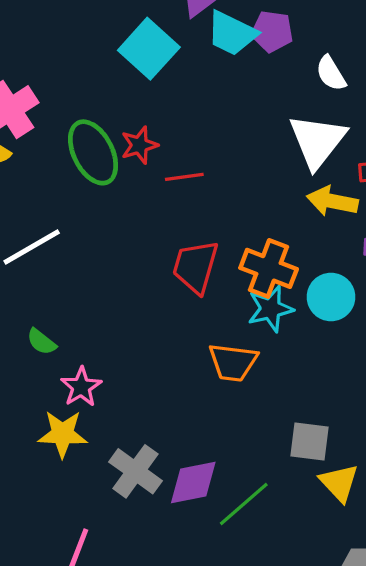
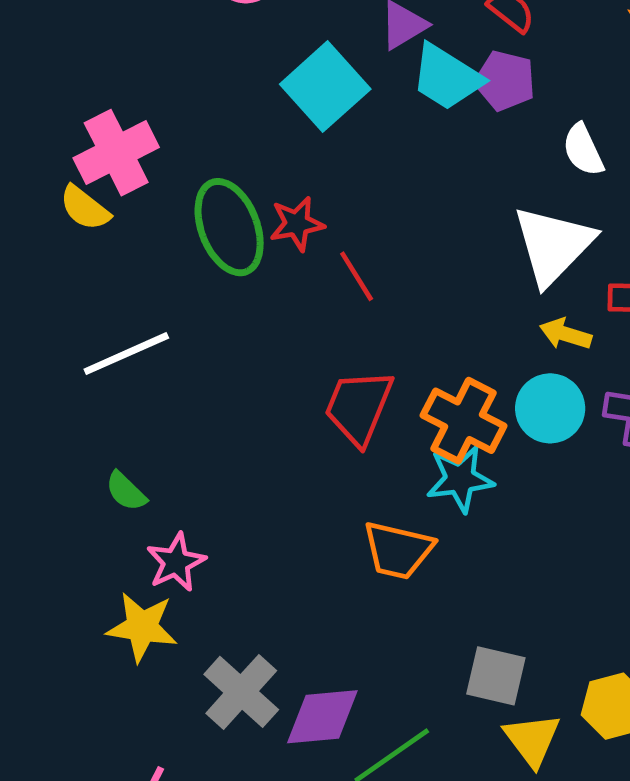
red line: (184, 177) -> (357, 276), turned 60
yellow arrow: (332, 201) -> (566, 334), size x0.7
cyan circle: (331, 297) -> (550, 408), moved

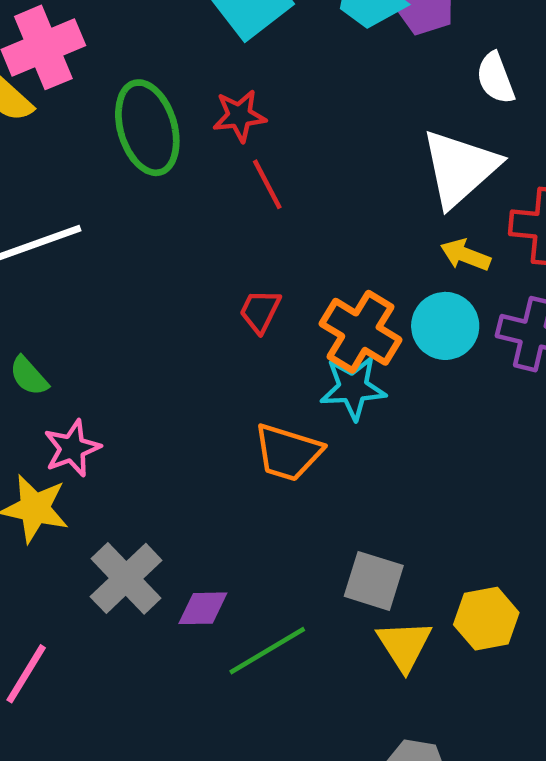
red star: (297, 224) -> (239, 116), moved
red trapezoid: (359, 407) -> (260, 311), size x0.6
purple diamond: (322, 717) -> (203, 608), size x0.7

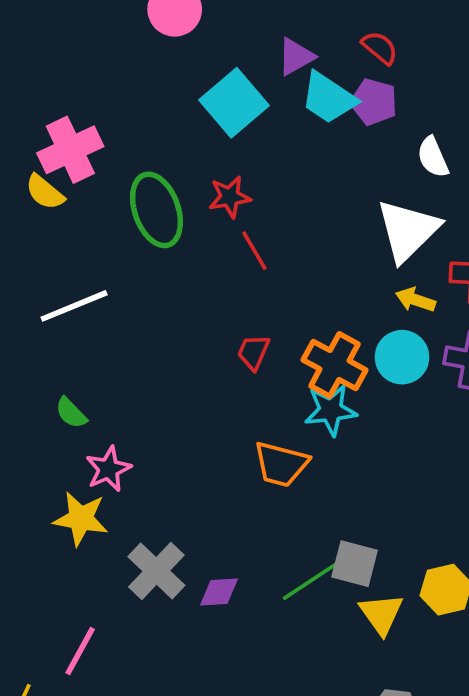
green line: (267, 651) -> (312, 580), moved

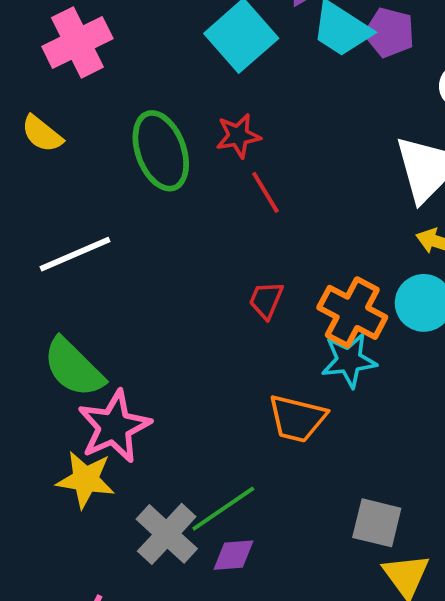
pink cross: (70, 150) -> (77, 42), moved
green semicircle: (71, 413) -> (74, 368), size x1.8
pink star: (108, 469) -> (114, 427), size x1.5
green line: (312, 580) -> (223, 509), moved

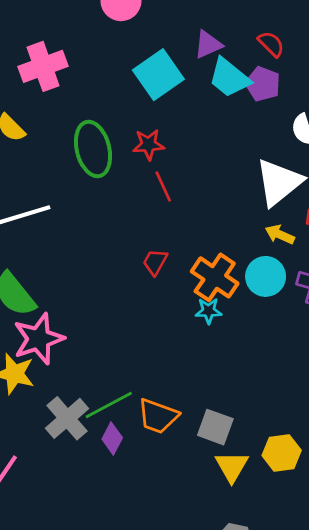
cyan star: (349, 360) -> (209, 311), size x0.7
orange trapezoid: (297, 418) -> (158, 416), moved
purple diamond: (233, 555) -> (112, 438), turned -64

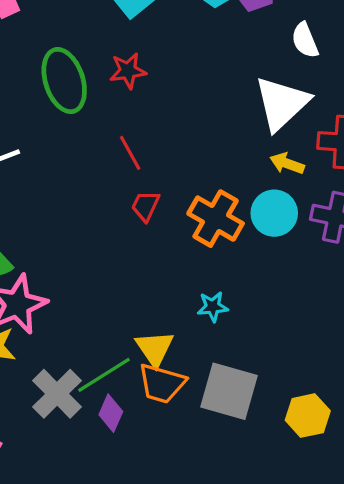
red line: (163, 186) -> (130, 153), moved
cyan star: (209, 311) -> (213, 307), moved
gray square: (215, 427) -> (229, 391), size x1.4
yellow triangle: (232, 466) -> (155, 348), moved

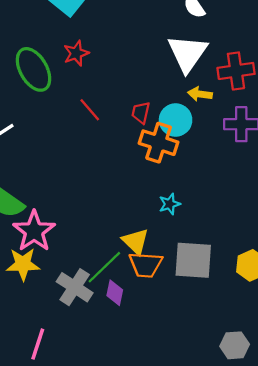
red trapezoid: (145, 206) -> (141, 113), moved
cyan circle: (274, 213) -> (176, 120), moved

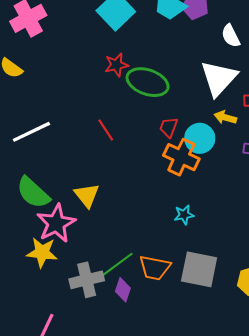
green ellipse: (34, 69) -> (148, 82), moved, turned -48
red line: (90, 110) -> (106, 130), moved
yellow triangle: (136, 241) -> (87, 195), moved
gray cross: (75, 287) -> (87, 280), turned 36

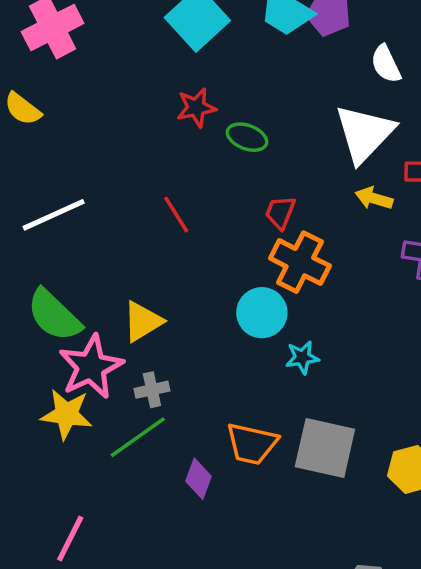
green ellipse: (148, 82) -> (247, 137), size x0.6
cyan circle: (200, 138) -> (262, 313), moved
yellow triangle: (87, 195) -> (143, 321), turned 36
green line: (116, 265) -> (138, 437), moved
gray cross: (87, 280) -> (152, 390), moved, size x0.6

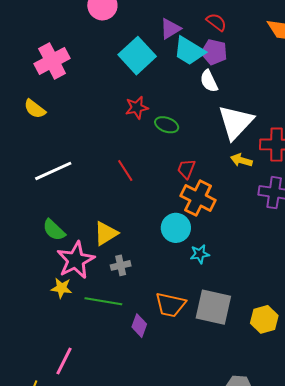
white semicircle: (386, 64) -> (209, 81), moved
green semicircle: (54, 315) -> (54, 230), size x0.7
gray cross: (152, 390) -> (121, 265), moved
yellow star: (67, 414) -> (61, 288), size x0.7
green line: (138, 437) -> (103, 301), turned 45

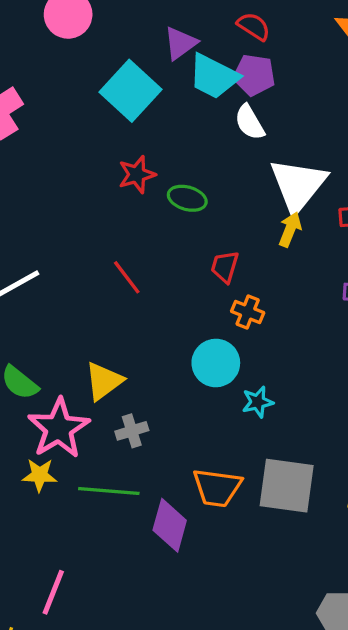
yellow arrow: (241, 160) -> (290, 229), moved, turned 100
orange cross: (198, 198) -> (248, 312), size x0.6
purple diamond: (139, 326) -> (170, 525), size x1.4

